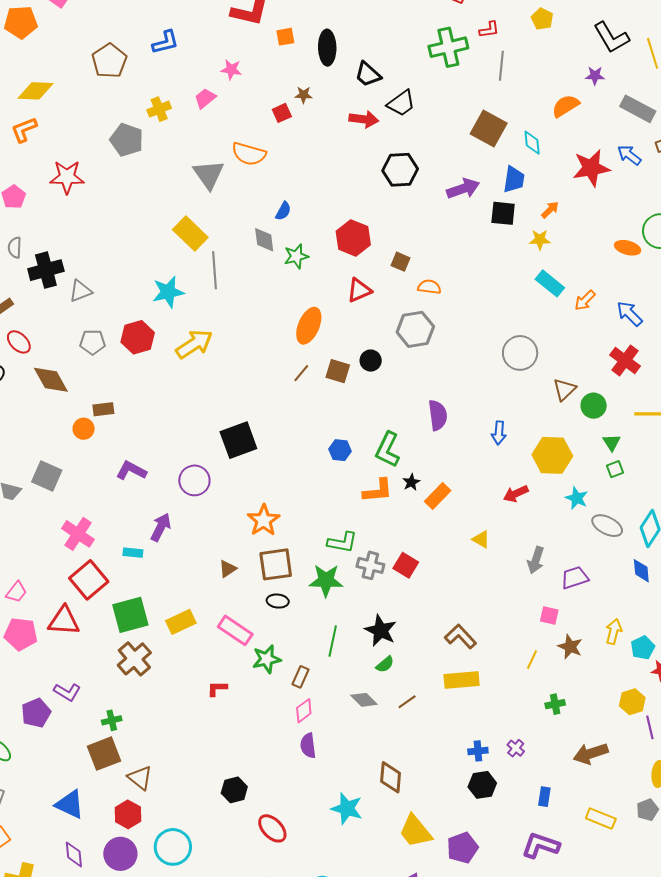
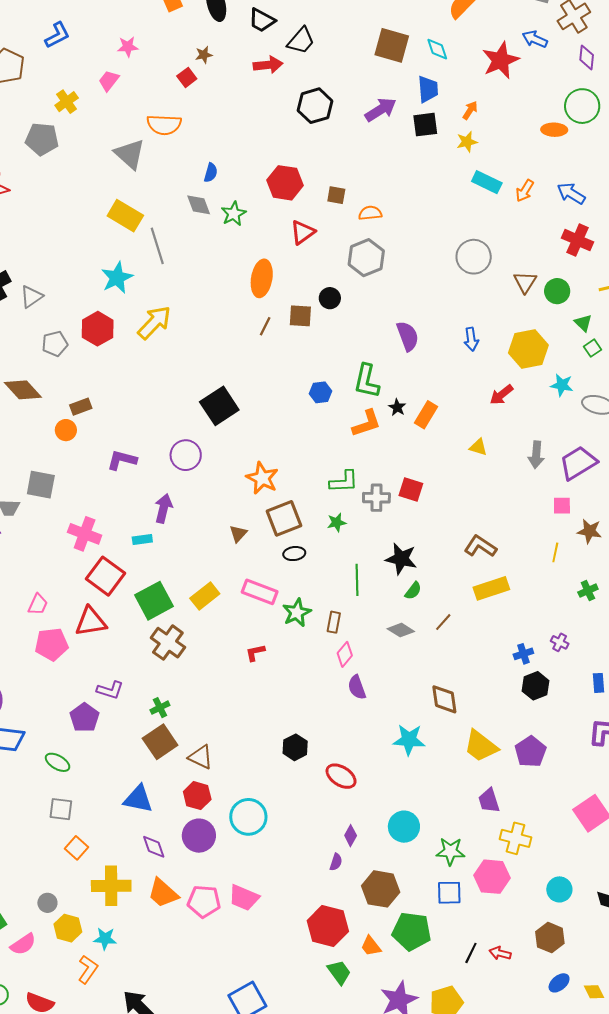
purple trapezoid: (575, 578) -> (578, 463), size x1.4
green star: (326, 580) -> (337, 522), size x0.6

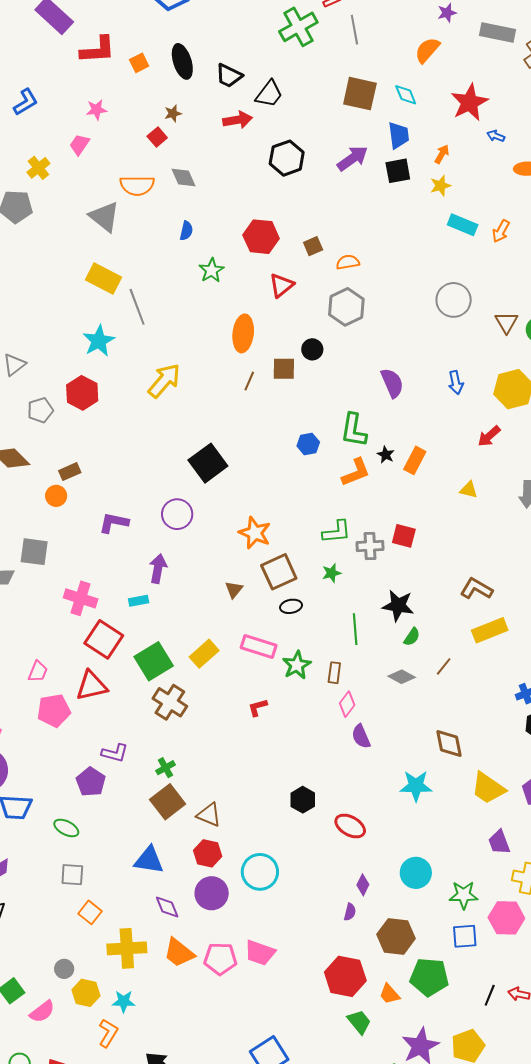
blue arrow: (535, 39) -> (496, 136), moved, size x0.7
brown square: (336, 195) -> (313, 246), turned -30
gray diamond: (199, 205) -> (183, 178), moved
yellow arrow: (154, 322) -> (164, 381), moved

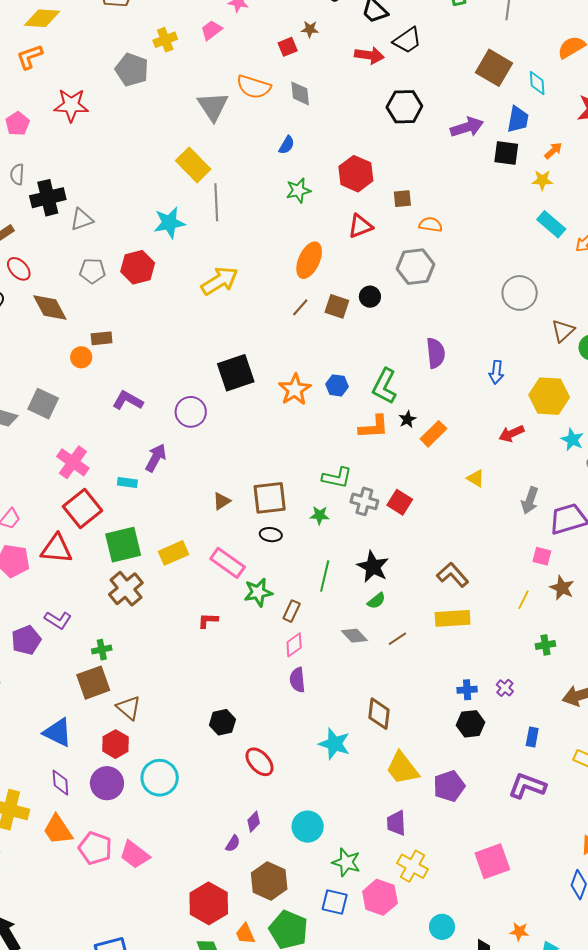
orange star: (255, 533) -> (295, 390), moved

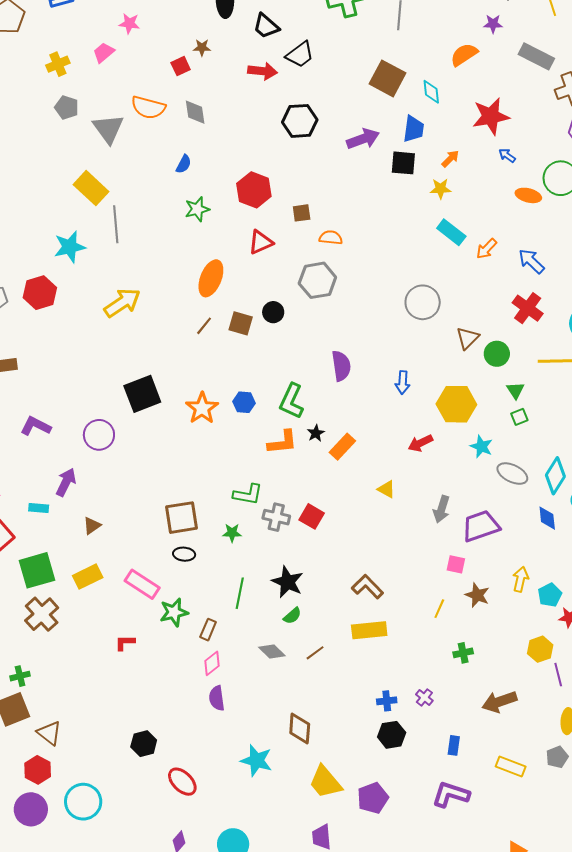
gray pentagon: (132, 70) -> (67, 107), moved, size x0.7
brown triangle: (222, 501) -> (92, 526), moved

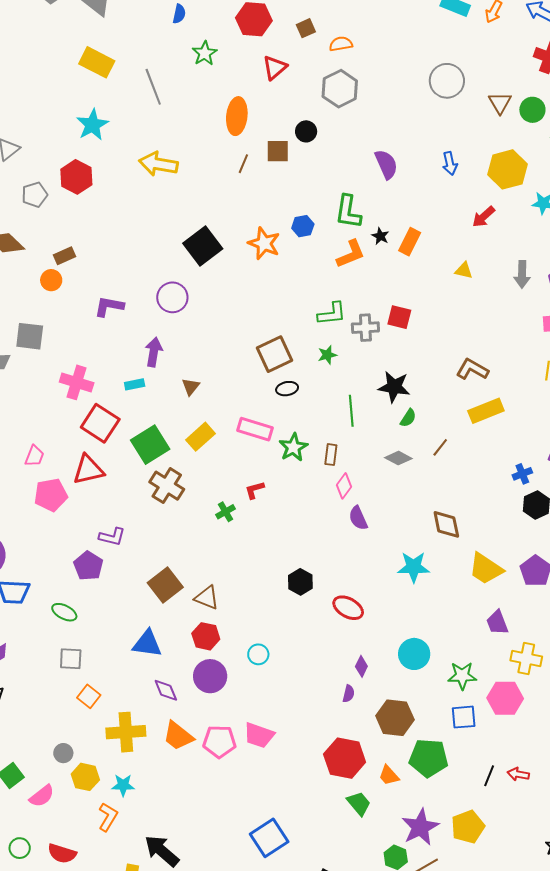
gray line: (116, 224) -> (153, 87), moved
yellow arrow: (122, 303) -> (158, 164), turned -120
green cross: (20, 676) -> (226, 512), moved
cyan circle: (83, 802) -> (258, 654), size x0.6

